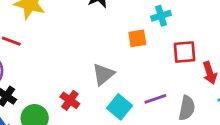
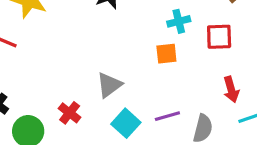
orange square: (137, 38) -> (166, 54), moved
red square: (185, 52) -> (219, 37), moved

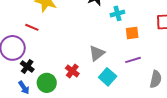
cyan cross: (179, 21) -> (117, 13), moved
purple line: (167, 116) -> (133, 60), moved

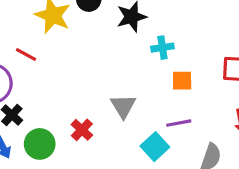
gray triangle: (97, 53) -> (123, 106), turned -30
cyan square: (108, 77) -> (155, 147), moved

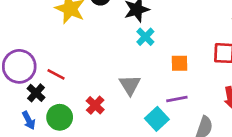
cyan cross: (162, 48) -> (145, 37), moved, turned -36
red line: (26, 54) -> (56, 74), moved

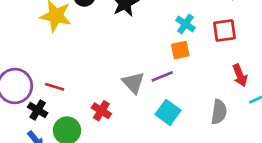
cyan cross: (145, 37) -> (185, 24), moved
purple line: (177, 99) -> (162, 76), moved

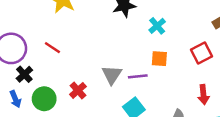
cyan cross: (185, 24) -> (157, 26), moved
red square: (224, 31) -> (201, 53), turned -35
red line: (55, 87) -> (52, 48), moved

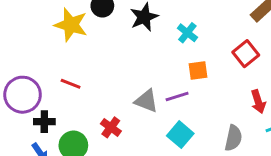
black cross: (24, 74) -> (44, 122), turned -35
gray triangle: (112, 75) -> (146, 101), turned -30

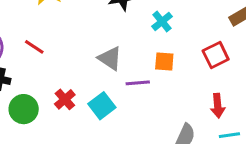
gray triangle: (146, 101) -> (110, 58), moved
cyan square: (180, 135) -> (102, 106), moved

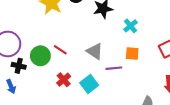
red line: (34, 47) -> (60, 50), moved
green circle: (24, 109) -> (40, 56), moved

